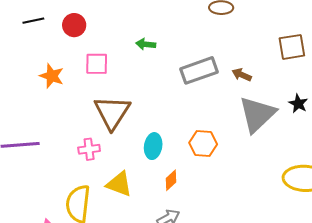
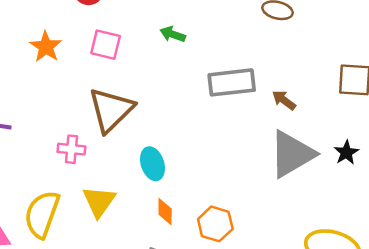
orange hexagon: (203, 143) -> (215, 224), moved
cyan ellipse: (153, 146) -> (152, 164), turned -40
orange diamond: (171, 180) -> (165, 212), turned -60
yellow triangle: (119, 184) -> (99, 201), turned 32

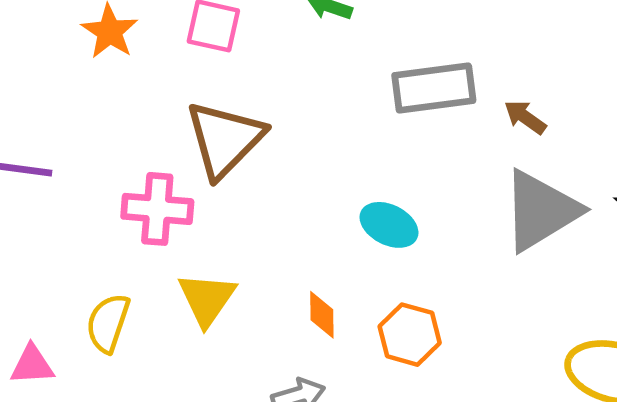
pink cross: (71, 149) -> (157, 209), size x1.4
cyan ellipse: (152, 164) -> (389, 225), moved, turned -44
yellow semicircle: (42, 214) -> (108, 323), size x0.7

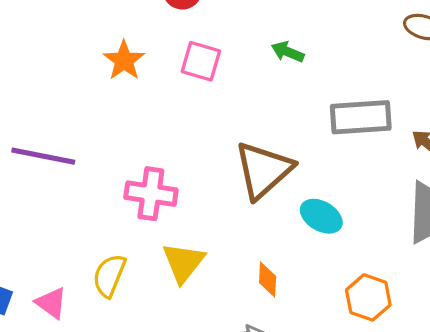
brown triangle: (225, 139) -> (264, 170), moved
orange hexagon: (410, 335) -> (368, 297), moved
pink triangle: (32, 365) -> (51, 303), turned 36

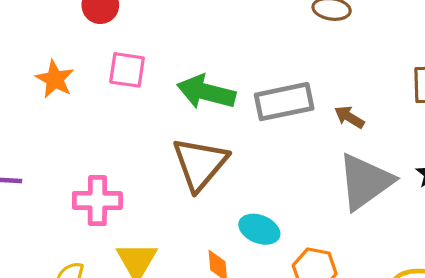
green arrow: (288, 52) -> (206, 92), moved, size x1.8
cyan ellipse: (321, 216) -> (259, 229), moved

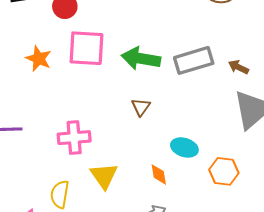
pink square: (127, 70) -> (86, 48), size x1.5
brown triangle: (200, 164) -> (141, 107), size x0.5

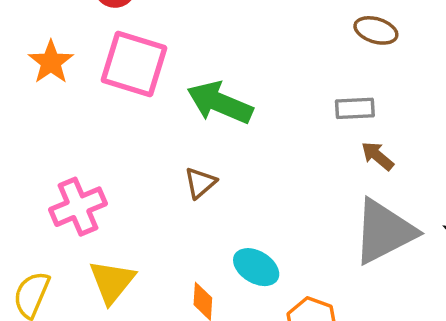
gray rectangle: (194, 60) -> (355, 108), moved, size x0.6
pink cross: (74, 138) -> (78, 207), turned -32

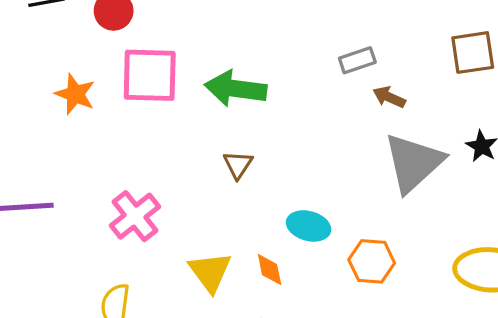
yellow triangle: (112, 282) -> (210, 272), moved

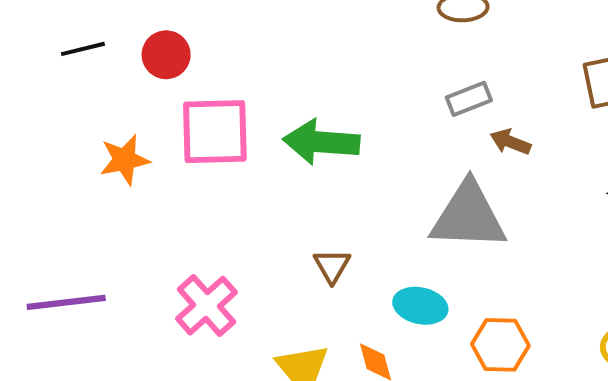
orange star: (75, 94) -> (125, 160), turned -30
gray triangle: (414, 163) -> (468, 216), moved, turned 48
brown triangle: (238, 165) -> (332, 266), moved

